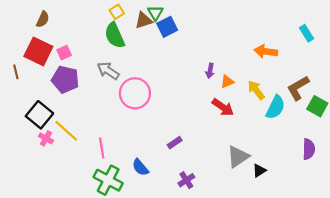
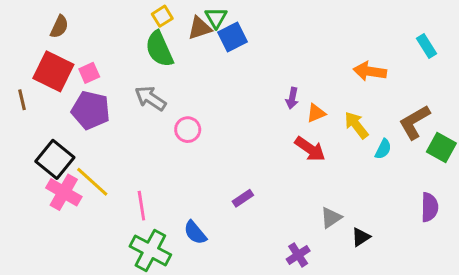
pink circle: (135, 93) -> (188, 130), size x0.6
cyan semicircle: (275, 107) -> (383, 149), size x0.6
pink cross: (46, 138) -> (64, 192), size x1.6
gray triangle: (238, 157) -> (331, 218), size x0.7
purple cross: (186, 180) -> (298, 255), moved

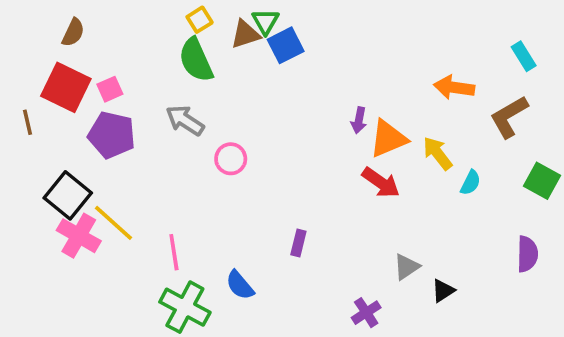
orange triangle: (316, 113) -> (388, 139), size x1.6
brown L-shape: (415, 122) -> (509, 117), moved
purple rectangle: (243, 198) -> (298, 243), turned -42

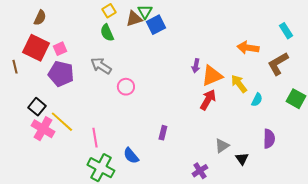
green semicircle: (196, 60) -> (107, 33), size x0.7
red arrow: (381, 183) -> (208, 100), turned -95
black square: (68, 195) -> (37, 107), size x0.7
purple semicircle: (527, 254) -> (269, 139), moved
black triangle: (443, 291) -> (242, 159), turned -32

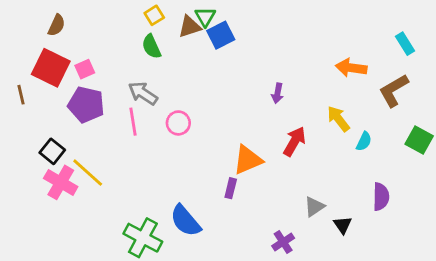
orange triangle: (212, 76) -> (248, 160), moved
pink line: (95, 138) -> (133, 122), moved
blue semicircle: (131, 156) -> (185, 221), size x1.4

